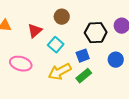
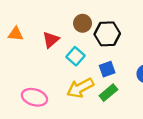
black hexagon: (96, 33) -> (107, 34), moved
pink ellipse: (21, 64) -> (34, 97), moved

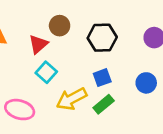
brown circle: (83, 23) -> (60, 26), moved
cyan square: (76, 56) -> (46, 72), moved

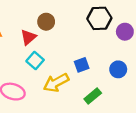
black hexagon: (102, 38) -> (99, 18), moved
green rectangle: (104, 104) -> (93, 96), moved

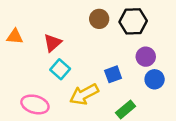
brown circle: (46, 22) -> (99, 19), moved
purple circle: (125, 32) -> (146, 57), moved

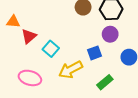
red triangle: (53, 43) -> (29, 36), moved
purple circle: (146, 57) -> (110, 34), moved

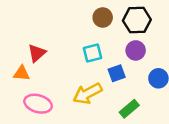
orange triangle: (13, 22) -> (22, 73), moved
cyan square: (51, 49) -> (93, 53), moved, turned 35

